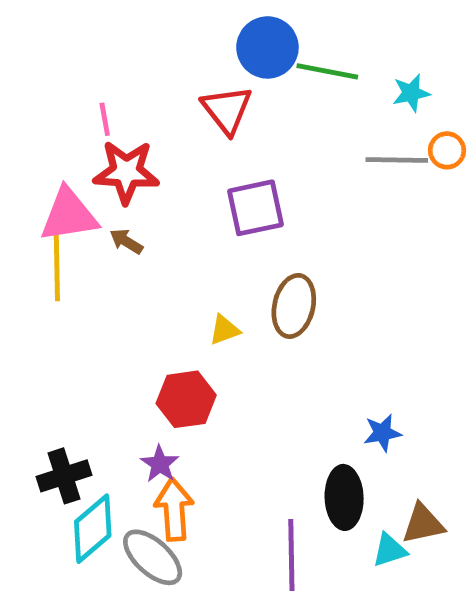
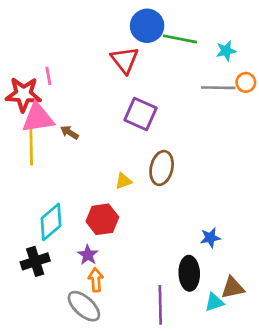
pink line: (105, 119) -> (48, 76), moved
red star: (126, 172) -> (23, 94), moved
purple square: (256, 208) -> (141, 114), turned 36
orange arrow: (174, 509) -> (96, 280), size x0.7
cyan diamond: (93, 529) -> (51, 222), moved

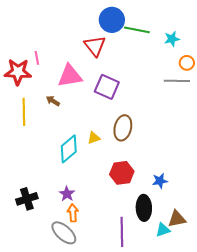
gray line: (218, 88) -> (177, 81), moved
pink triangle: (38, 118) -> (70, 76), moved
red hexagon: (102, 219) -> (122, 173), moved
cyan diamond: (51, 222) -> (69, 149), moved

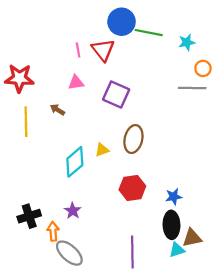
pink line: (37, 58) -> (78, 50), moved
pink triangle: (70, 76) -> (76, 83), size x0.6
black ellipse: (144, 208) -> (171, 225), moved
orange arrow: (73, 213) -> (53, 231), moved

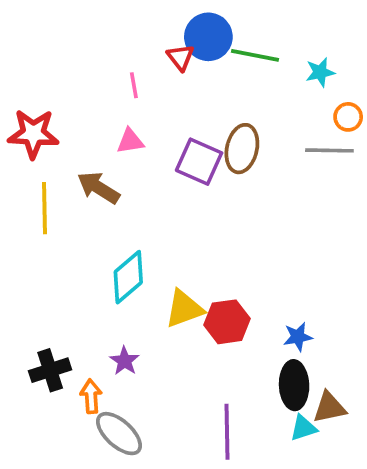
red triangle: (103, 50) -> (180, 57), moved, size x0.7
brown arrow: (57, 110) -> (98, 188), size x1.6
brown ellipse: (133, 139) -> (242, 149), moved
yellow triangle: (102, 150) -> (184, 309), moved, size x1.6

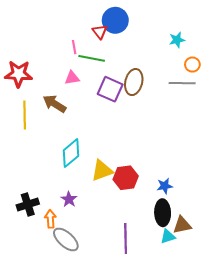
green line: (255, 55) -> (92, 58), moved

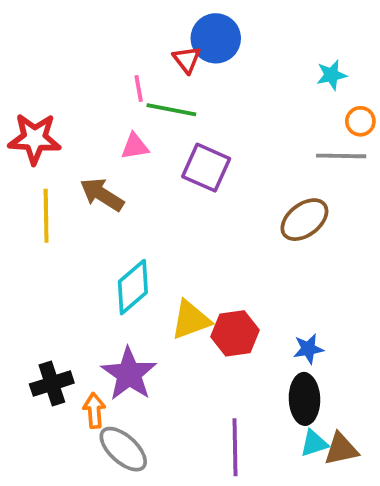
brown ellipse: (134, 82) -> (304, 220), moved, turned 40
purple star: (69, 199) -> (129, 374), size x1.8
brown triangle: (182, 225) -> (341, 449), moved

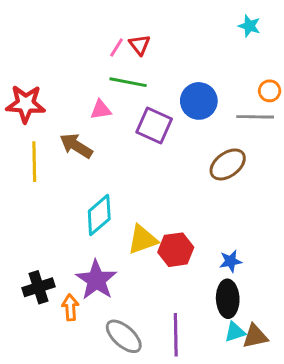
blue circle: (216, 38) -> (199, 101), moved
cyan star: (331, 75) -> (249, 26), moved, turned 30
pink line: (139, 88) -> (117, 48), moved, turned 42
gray ellipse: (123, 449) -> (124, 336), moved

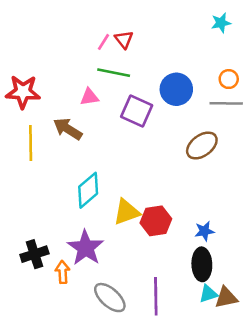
cyan star: (249, 26) -> (221, 23), turned -30
orange circle: (270, 91) -> (229, 79), moved

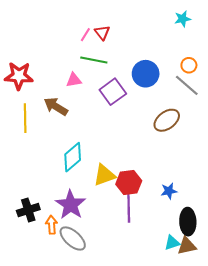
gray line: (226, 103) -> (187, 85), turned 40
purple square: (137, 111) -> (113, 92), turned 30
black ellipse: (202, 264) -> (188, 222), moved
purple line: (156, 296) -> (129, 207), moved
gray ellipse: (110, 298) -> (73, 239), moved

